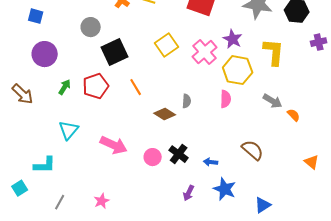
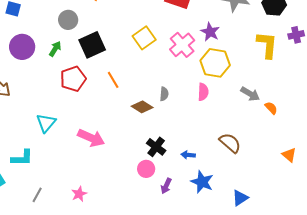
yellow L-shape: (274, 52) -> (267, 45), moved
green arrow: (65, 87) -> (55, 49), moved
pink circle: (153, 157) -> (146, 169), moved

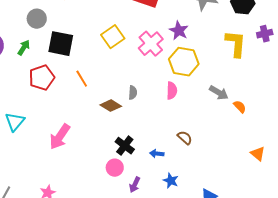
black square: (92, 45) -> (61, 44), turned 36
pink arrow: (91, 138) -> (60, 137), turned 100
brown semicircle: (230, 143) -> (185, 138), moved, size x0.7
blue star: (202, 182) -> (171, 181), size x0.7

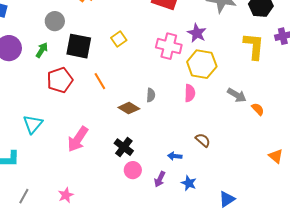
yellow square: (113, 37) -> (119, 39), moved, size x0.7
pink cross: (151, 44) -> (169, 46), turned -35
black cross: (125, 146) -> (124, 147), moved
purple arrow: (135, 185) -> (160, 179), moved

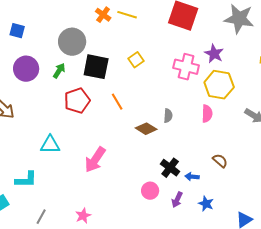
gray circle: (55, 21) -> (72, 42), size x1.4
cyan triangle: (33, 124) -> (50, 145), turned 50
black cross: (124, 147) -> (170, 168), moved

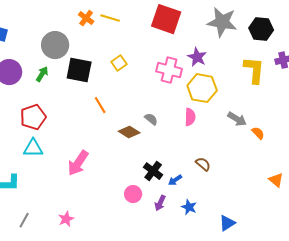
red pentagon: (77, 101) -> (33, 117), moved
gray semicircle: (168, 116) -> (151, 119), turned -56
blue arrow: (192, 177) -> (175, 180), turned -40

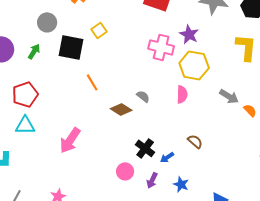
gray circle: (55, 45) -> (47, 22), size x0.7
yellow square: (119, 63) -> (99, 30), moved

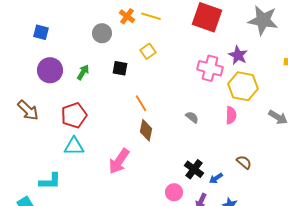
gray circle: (47, 22) -> (102, 33), moved
black square: (71, 47) -> (120, 68), size x0.6
brown diamond: (121, 109) -> (146, 130), moved, turned 70

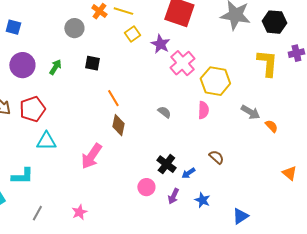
yellow square: (148, 51) -> (132, 34), moved
purple star: (238, 55) -> (160, 44), moved
pink cross: (210, 68) -> (182, 63), turned 35
red pentagon: (74, 115) -> (32, 109), moved

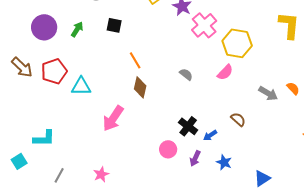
pink semicircle: (203, 110) -> (225, 72), turned 42
gray arrow: (250, 112) -> (268, 93), moved
cyan triangle: (46, 141) -> (81, 86), moved

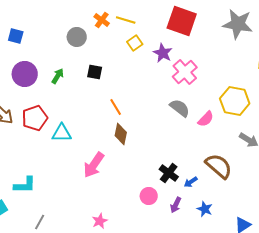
yellow hexagon: (237, 43) -> (235, 101), moved
gray semicircle: (186, 74) -> (180, 108), moved, size x1.5
brown semicircle: (238, 119) -> (219, 166), size x1.8
pink star: (101, 174) -> (100, 221), moved

